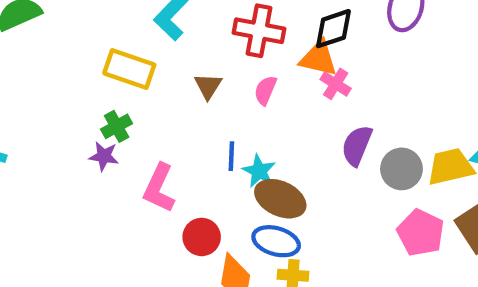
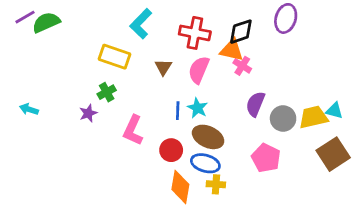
pink semicircle: (265, 90) -> (199, 70), size x1.5
purple star: (104, 156) -> (88, 113), moved, turned -30
cyan star: (259, 171) -> (197, 108), moved
pink pentagon: (421, 233) -> (266, 158), moved
red circle: (202, 237) -> (171, 150), moved

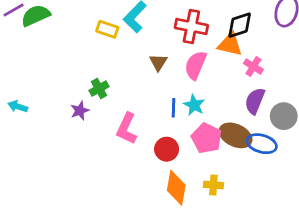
yellow rectangle: (115, 57) -> (107, 29), moved, size x0.7
pink cross: (242, 66) -> (253, 66), moved
brown ellipse: (208, 137) -> (235, 135), moved
pink pentagon: (266, 158) -> (207, 138), moved
blue ellipse: (205, 163) -> (262, 144), moved

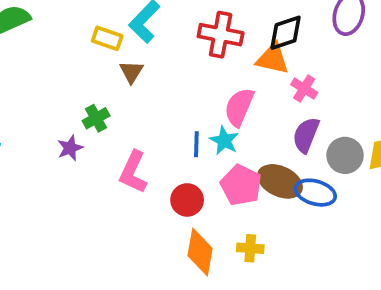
brown triangle: (158, 62) -> (131, 72), moved
pink semicircle: (196, 65) -> (239, 107), moved

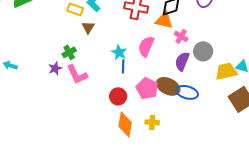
cyan star: (224, 141) -> (119, 52), moved
gray circle: (345, 155) -> (203, 51), moved
pink L-shape: (133, 172) -> (77, 74), moved, turned -50

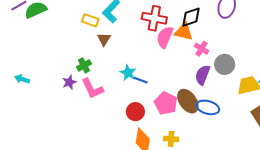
pink semicircle: (146, 46) -> (165, 37), moved
cyan star: (119, 52) -> (128, 73), moved
blue line: (123, 66) -> (141, 80), turned -72
brown ellipse: (168, 86) -> (188, 101), turned 30

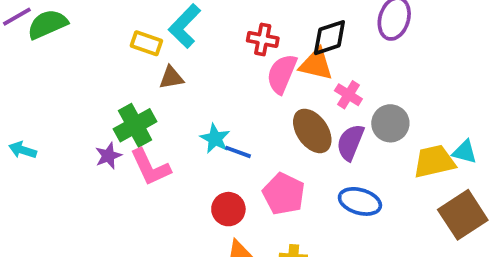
red cross: (154, 18) -> (263, 39), size x0.7
brown triangle: (104, 39) -> (171, 78), turned 48
green cross: (84, 65) -> (135, 125), size x1.5
brown ellipse: (188, 101) -> (312, 131), moved

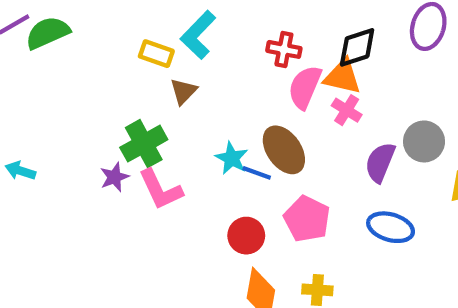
brown triangle: (171, 78) -> (184, 91), turned -36
pink cross: (348, 95) -> (347, 110), moved
brown ellipse: (312, 131) -> (284, 150), moved

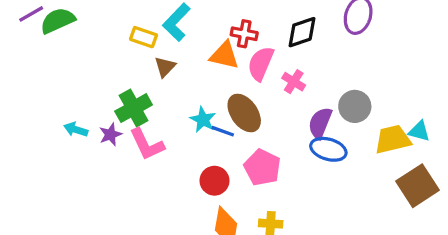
orange triangle: (342, 77) -> (224, 55), moved
cyan arrow: (20, 171) -> (76, 130), moved
blue ellipse: (391, 227) -> (328, 149), moved

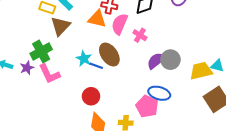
brown triangle: (165, 67) -> (60, 26), size x1.5
gray circle: (355, 106) -> (170, 60), moved
purple semicircle: (320, 123) -> (156, 61), turned 30
blue ellipse: (328, 149) -> (159, 93), moved
pink pentagon: (262, 167) -> (147, 106), moved

